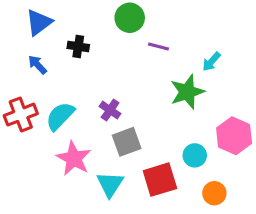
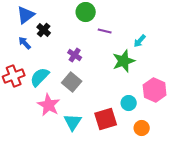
black cross: (78, 46) -> (44, 30), moved, turned 32
purple cross: (110, 110) -> (75, 55), moved
gray square: (127, 142) -> (72, 82), moved, turned -30

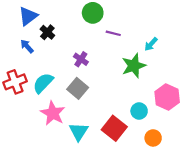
red square: (106, 119) -> (114, 128), turned -35

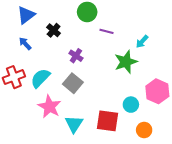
black cross: (47, 32) -> (54, 30), moved
red square: (114, 128) -> (107, 121), turned -30

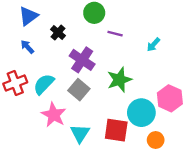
purple cross: (76, 56) -> (82, 60), size x1.6
green star: (126, 62) -> (119, 80), moved
cyan circle: (131, 105) -> (141, 113), size x1.6

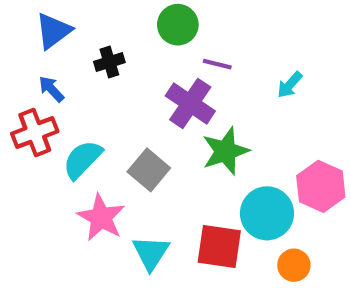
black cross: (58, 33) -> (109, 62), turned 32
purple cross: (82, 60) -> (190, 103), moved
red cross: (15, 83) -> (35, 132), moved

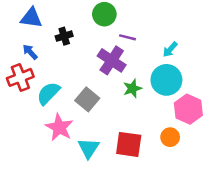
blue triangle: (53, 31) -> (31, 18), turned 45
green star: (225, 151) -> (132, 88), size x0.7
cyan circle: (267, 213) -> (166, 80), moved
orange circle: (294, 265) -> (170, 137), moved

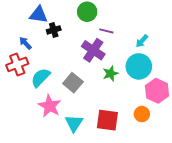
blue triangle: (31, 18) -> (38, 15), moved

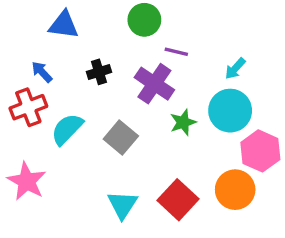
black cross: (54, 30) -> (99, 72), moved
pink star: (50, 106) -> (27, 181), moved
orange circle: (142, 114) -> (235, 190), size x1.5
red square: (107, 120) -> (178, 200), turned 35

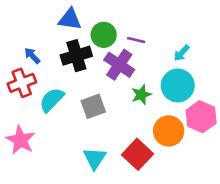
green circle: (144, 20) -> (104, 35), moved
blue triangle: (64, 25) -> (70, 19), moved
black cross: (99, 72) -> (76, 56), size x1.6
gray square: (121, 137) -> (93, 106), turned 30
orange circle: (235, 190) -> (169, 131), moved

